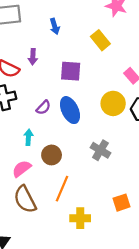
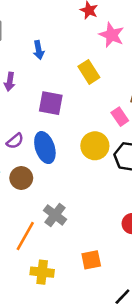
gray cross: (100, 150) -> (55, 215), moved
brown circle: (52, 155) -> (21, 178), moved

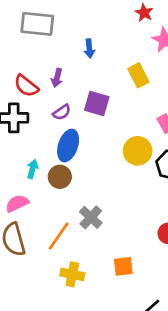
purple semicircle: (15, 141) -> (62, 112), moved
blue ellipse: (45, 148) -> (68, 146), moved, turned 32

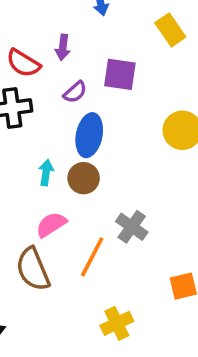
pink semicircle: (17, 203) -> (51, 225), moved
yellow cross: (72, 274) -> (117, 323), moved, turned -30

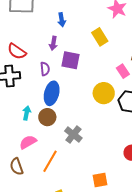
purple arrow: (63, 47) -> (53, 43), moved
purple semicircle: (75, 92) -> (45, 69), turned -56
gray cross: (132, 227) -> (73, 135), moved
brown semicircle: (33, 269) -> (17, 167), size x0.7

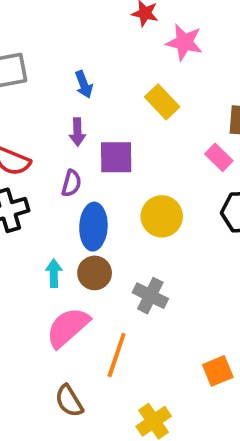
purple semicircle: (45, 69) -> (71, 183), turned 32
yellow circle: (104, 93) -> (162, 216), moved
pink semicircle: (28, 142) -> (68, 327), size x1.4
brown semicircle: (17, 167) -> (69, 401), moved

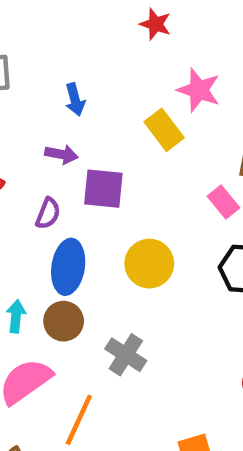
pink star: (184, 42) -> (199, 90), moved
purple arrow: (77, 132) -> (61, 154), turned -84

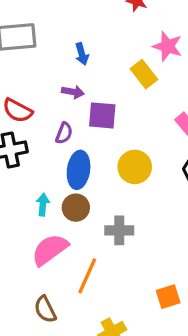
gray cross: (126, 355) -> (119, 230), turned -32

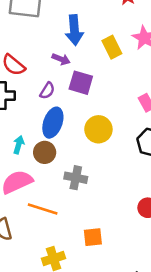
blue arrow: (82, 54) -> (74, 30), size x1.6
yellow rectangle: (144, 74) -> (112, 47), moved
orange line: (87, 276) -> (43, 209), turned 72
orange square: (168, 297) -> (93, 237), moved

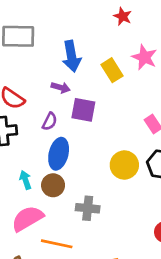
yellow circle: (98, 129) -> (124, 165), moved
cyan arrow: (19, 145) -> (25, 180), turned -30

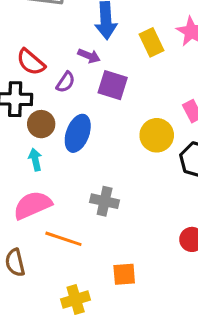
purple semicircle: (50, 121) -> (66, 82), moved
yellow circle: (124, 165) -> (157, 135), moved
brown circle: (53, 185) -> (41, 124), moved

